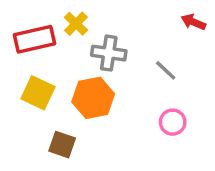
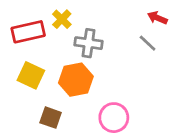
gray line: (166, 70) -> (148, 43), moved
pink circle: (173, 122) -> (114, 118), moved, size x1.4

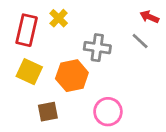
red rectangle: (28, 32) -> (27, 30), turned -64
gray cross: (89, 43) -> (97, 48), moved
brown square: (51, 118) -> (48, 112), turned -30

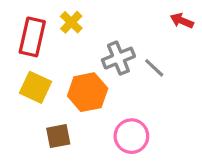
gray line: (140, 41) -> (154, 68), moved
gray cross: (97, 48) -> (118, 58), turned -30

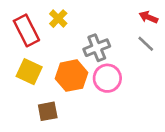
red rectangle: (32, 37) -> (26, 30), turned -40
gray line: (154, 68) -> (146, 44), moved
pink circle: (131, 136) -> (107, 78), moved

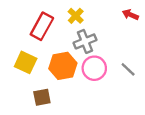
yellow cross: (58, 19) -> (76, 16), moved
red rectangle: (26, 30) -> (42, 26), moved, turned 56
gray line: (146, 44) -> (128, 69), moved

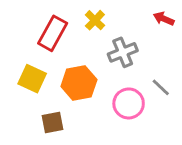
gray cross: (85, 41) -> (123, 52), moved
pink circle: (94, 68) -> (129, 103), moved

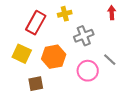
red arrow: (164, 19) -> (112, 13), turned 64
yellow cross: (95, 20) -> (65, 14), turned 32

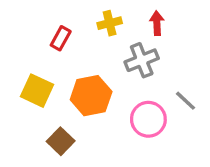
red arrow: (112, 13) -> (157, 23), moved
red rectangle: (36, 23) -> (61, 38), size x0.6
brown square: (36, 84) -> (61, 141), turned -35

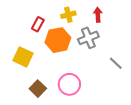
orange hexagon: (91, 96) -> (58, 40), moved
pink circle: (148, 119) -> (69, 84), moved

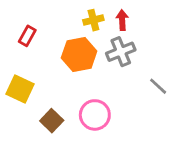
red arrow: (98, 15) -> (122, 20), moved
red rectangle: (38, 24) -> (27, 36), moved
yellow square: (23, 57) -> (20, 89), moved

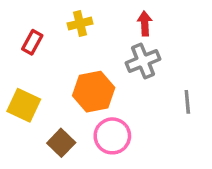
yellow cross: (93, 20) -> (80, 24), moved
orange hexagon: (79, 55) -> (94, 92), moved
gray line: (158, 86) -> (187, 102), turned 42

